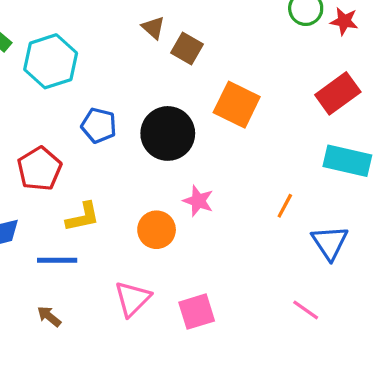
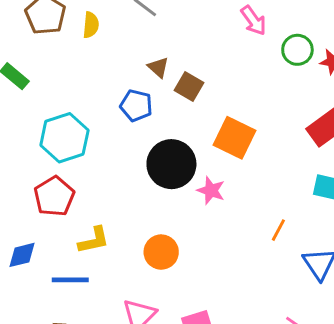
cyan hexagon: (51, 61) -> (64, 138), moved
blue pentagon: (99, 125) -> (136, 105), moved
pink star: (198, 201) -> (211, 190), moved

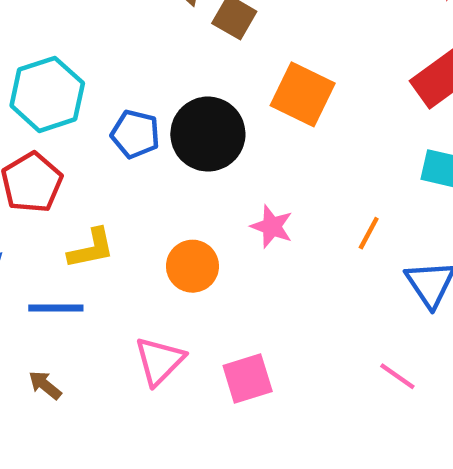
blue pentagon: (136, 105) -> (135, 134), moved
pink star: (211, 190) -> (272, 227), moved

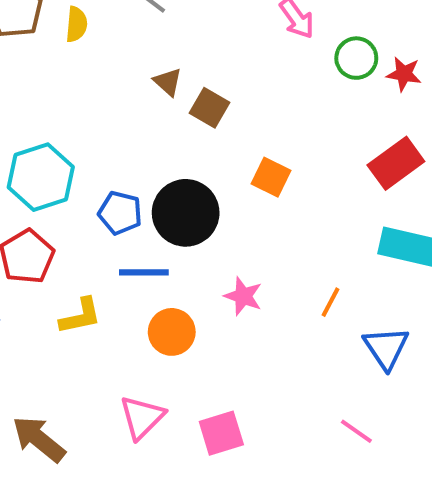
orange square: (303, 94) -> (271, 177), size x0.7
blue line: (56, 308) -> (144, 272), moved
brown arrow: (45, 385) -> (39, 439), size x1.8

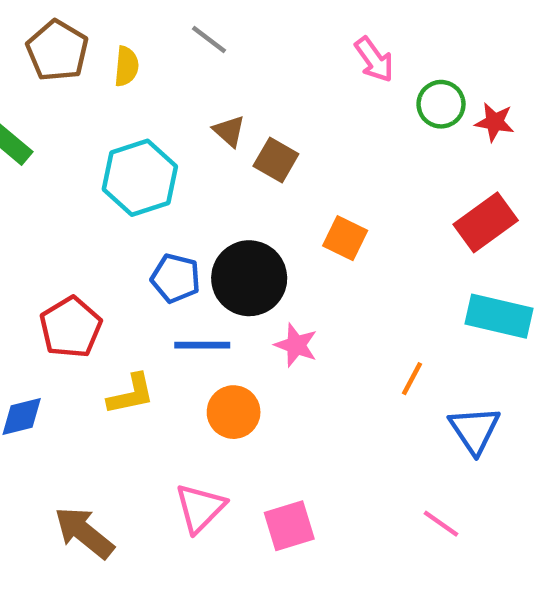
cyan hexagon: (41, 177) -> (140, 178), moved
pink star: (243, 296) -> (296, 345), moved

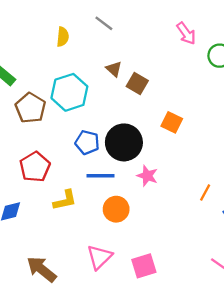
brown pentagon: (57, 51) -> (30, 108), moved

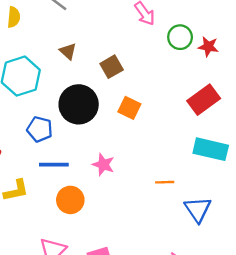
brown square: (137, 83) -> (112, 67), moved, turned 30
black circle: (124, 142) -> (79, 104), moved
orange line: (205, 192) -> (165, 182), turned 60

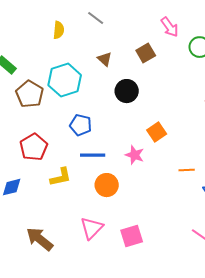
brown square: (112, 67) -> (146, 53), moved
black circle: (79, 104) -> (127, 91), moved, size x0.7
orange square: (129, 108) -> (157, 132), moved, turned 30

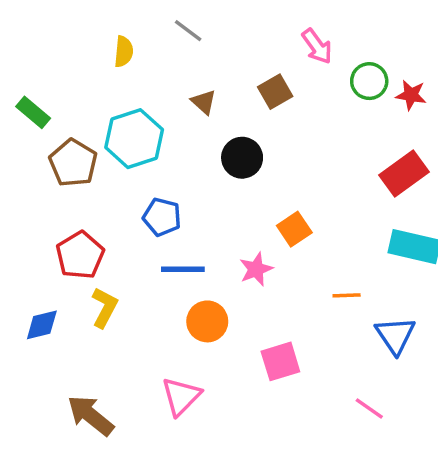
pink star: (135, 155) -> (256, 269), turned 30
yellow L-shape: (61, 177) -> (104, 307), moved, turned -50
pink square: (132, 236) -> (280, 361), moved

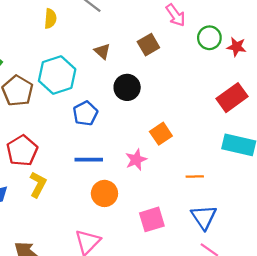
blue pentagon: (162, 217) -> (85, 113), moved, turned 30
blue triangle: (395, 335) -> (204, 217), moved

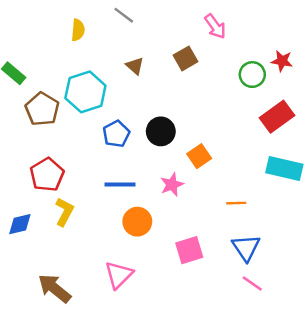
green circle: (209, 38) -> (252, 75), moved
black circle: (127, 87) -> (161, 131), moved

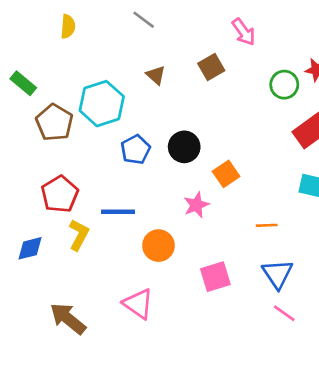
yellow semicircle: (78, 30) -> (68, 26), moved
blue line: (120, 185) -> (118, 212), moved
pink triangle: (119, 275) -> (138, 304), turned -40

